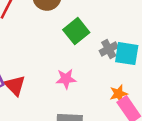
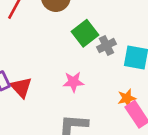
gray cross: (109, 49) -> (106, 46), moved

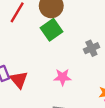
green square: (85, 33) -> (52, 30), moved

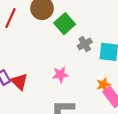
green square: (52, 30) -> (65, 24), moved

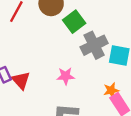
gray cross: (85, 44) -> (94, 45), size x1.6

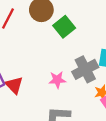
gray cross: (94, 45) -> (85, 69), moved

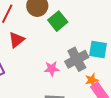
red triangle: (14, 85) -> (17, 40), moved, turned 36

